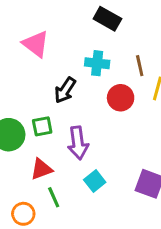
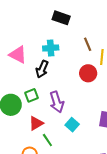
pink triangle: (36, 44) -> (18, 55), moved
cyan cross: (97, 63) -> (51, 48), moved
red circle: (121, 98) -> (88, 73), moved

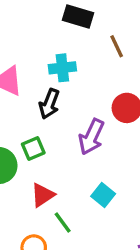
brown line: (88, 44) -> (117, 46), moved
purple arrow: (57, 102) -> (91, 137), moved, turned 45

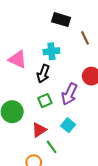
green square: (33, 148) -> (45, 101), moved
cyan square: (103, 195) -> (68, 125), moved

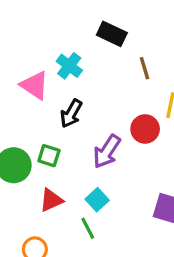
cyan cross: (51, 51) -> (69, 66), moved, turned 35
green square: (45, 101) -> (49, 156), moved, turned 32
green line: (52, 147) -> (88, 228), moved

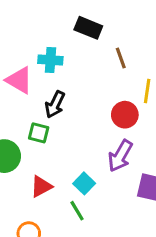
cyan cross: (69, 66) -> (50, 60), turned -30
purple arrow: (107, 151) -> (120, 156), moved
green square: (49, 156) -> (39, 133), moved

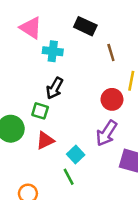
pink triangle: (19, 80) -> (31, 28), moved
red triangle: (41, 186) -> (45, 141), moved

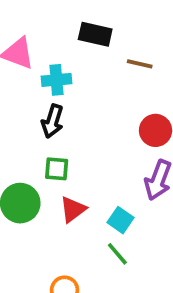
brown line: (111, 52) -> (140, 64), turned -48
black arrow: (55, 88) -> (52, 121), moved

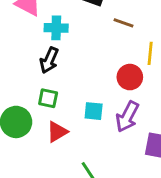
cyan square: (121, 220) -> (94, 111), moved, turned -36

